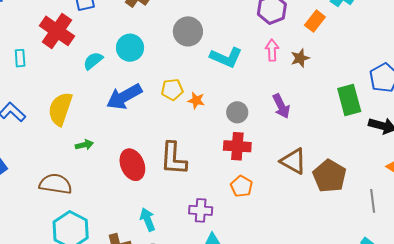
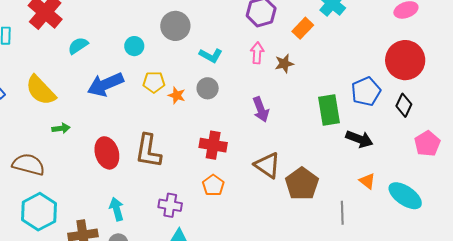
cyan circle: (130, 48) -> (134, 46), moved, size x0.7
cyan L-shape: (226, 57) -> (211, 55), size x0.7
yellow semicircle: (60, 109) -> (41, 90), turned -68
gray circle: (237, 112) -> (208, 88), moved

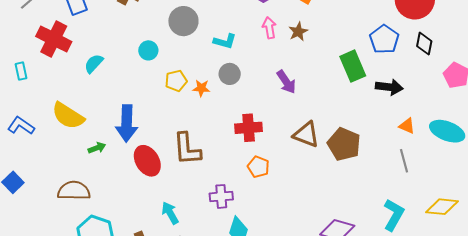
blue arrow: (105, 84) -> (127, 123), moved, turned -51
gray line: (342, 213) -> (404, 161), moved

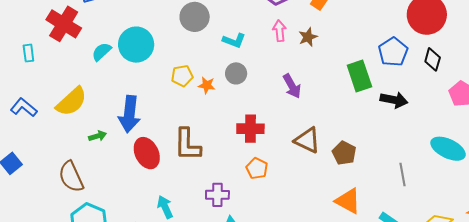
cyan circle: (148, 50) -> (136, 45), moved, size x1.8
yellow semicircle: (68, 116) -> (71, 102), turned -80
orange triangle: (407, 126) -> (348, 201), moved, size x1.6
brown pentagon: (344, 144) -> (344, 153), size x0.7
brown semicircle: (74, 191) -> (71, 177), turned -120

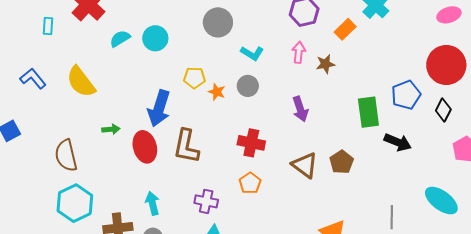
cyan circle: (136, 45) -> (155, 38), size x0.7
yellow semicircle: (71, 102) -> (81, 82), turned 84
blue arrow: (129, 114) -> (159, 108), moved
green arrow: (98, 136) -> (111, 129), moved
brown pentagon: (344, 153) -> (342, 162), moved

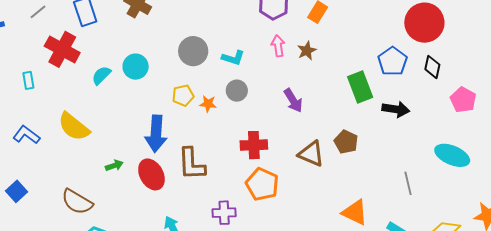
gray circle: (218, 22) -> (193, 51), moved
brown semicircle: (66, 155) -> (77, 202), turned -32
orange pentagon: (250, 183) -> (262, 184), size x1.5

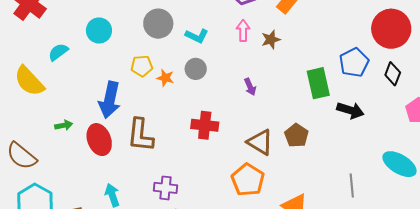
cyan semicircle: (101, 75) -> (58, 52), moved
purple arrow: (293, 100) -> (250, 87), size x0.7
orange pentagon: (262, 184) -> (248, 180), moved

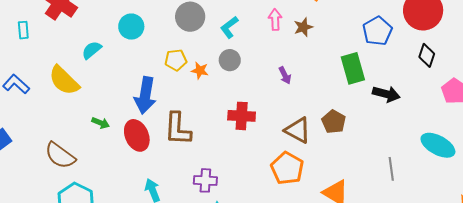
cyan L-shape: (197, 36) -> (229, 27), turned 120
blue pentagon: (354, 62) -> (377, 31), moved
green arrow: (64, 125) -> (101, 123), turned 36

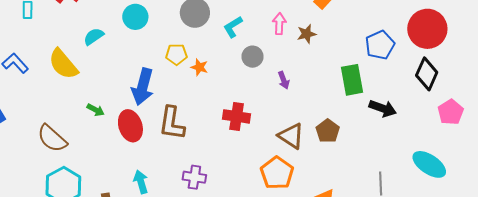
black diamond: (427, 55) -> (427, 74), size x1.4
gray circle: (230, 60) -> (253, 57), moved

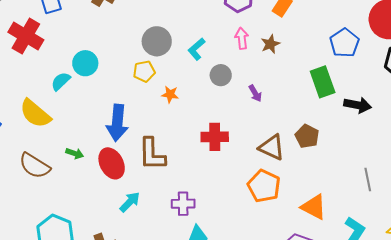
cyan circle: (135, 17) -> (85, 63), moved
yellow pentagon: (176, 54) -> (144, 71), moved
brown semicircle: (52, 138) -> (34, 166), moved
cyan arrow: (141, 182) -> (130, 202), moved, turned 70

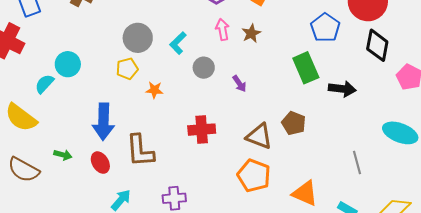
red ellipse: (112, 163) -> (100, 163), size x0.7

